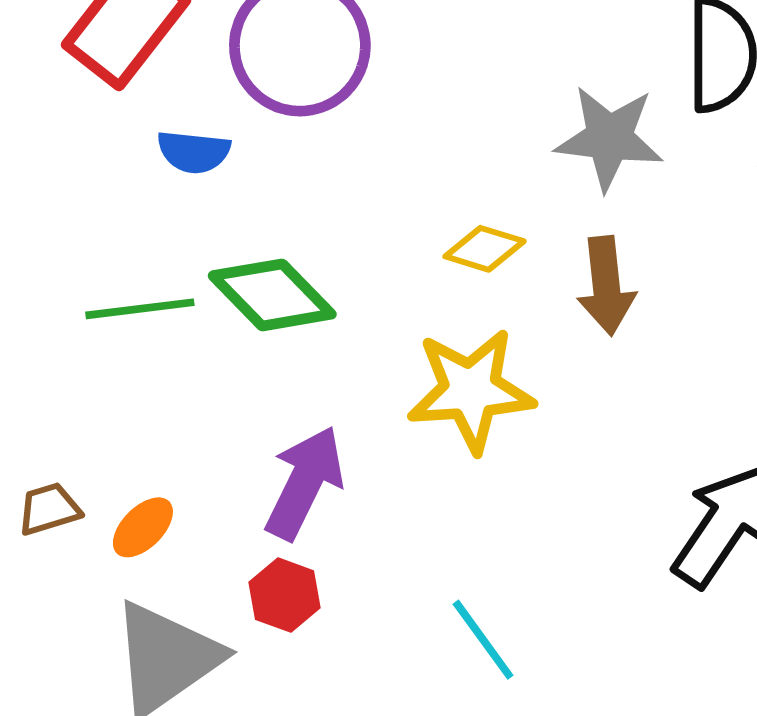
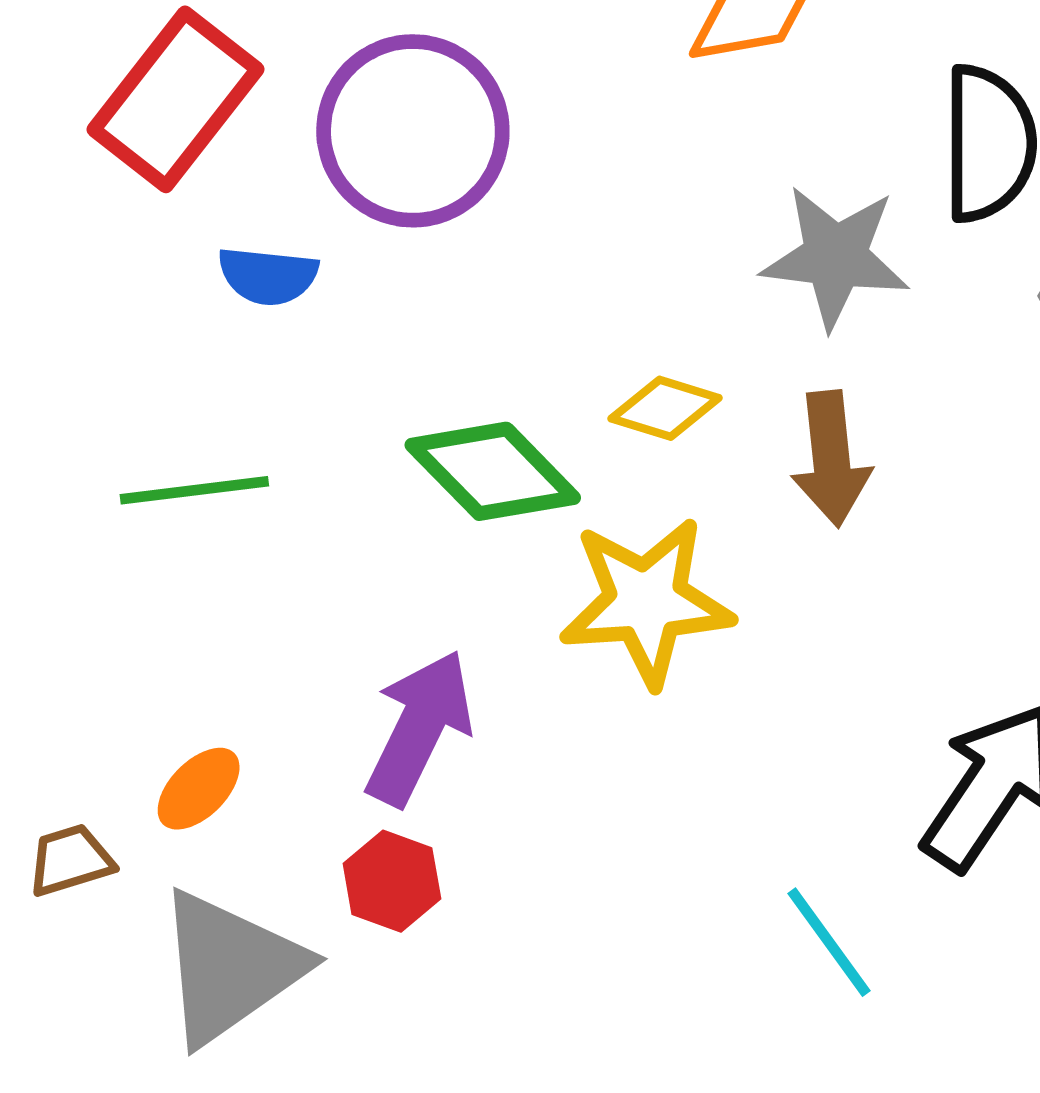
green diamond: (272, 295) -> (493, 471), moved
brown trapezoid: (49, 509) -> (70, 860), moved
cyan line: (483, 640) -> (829, 942), moved

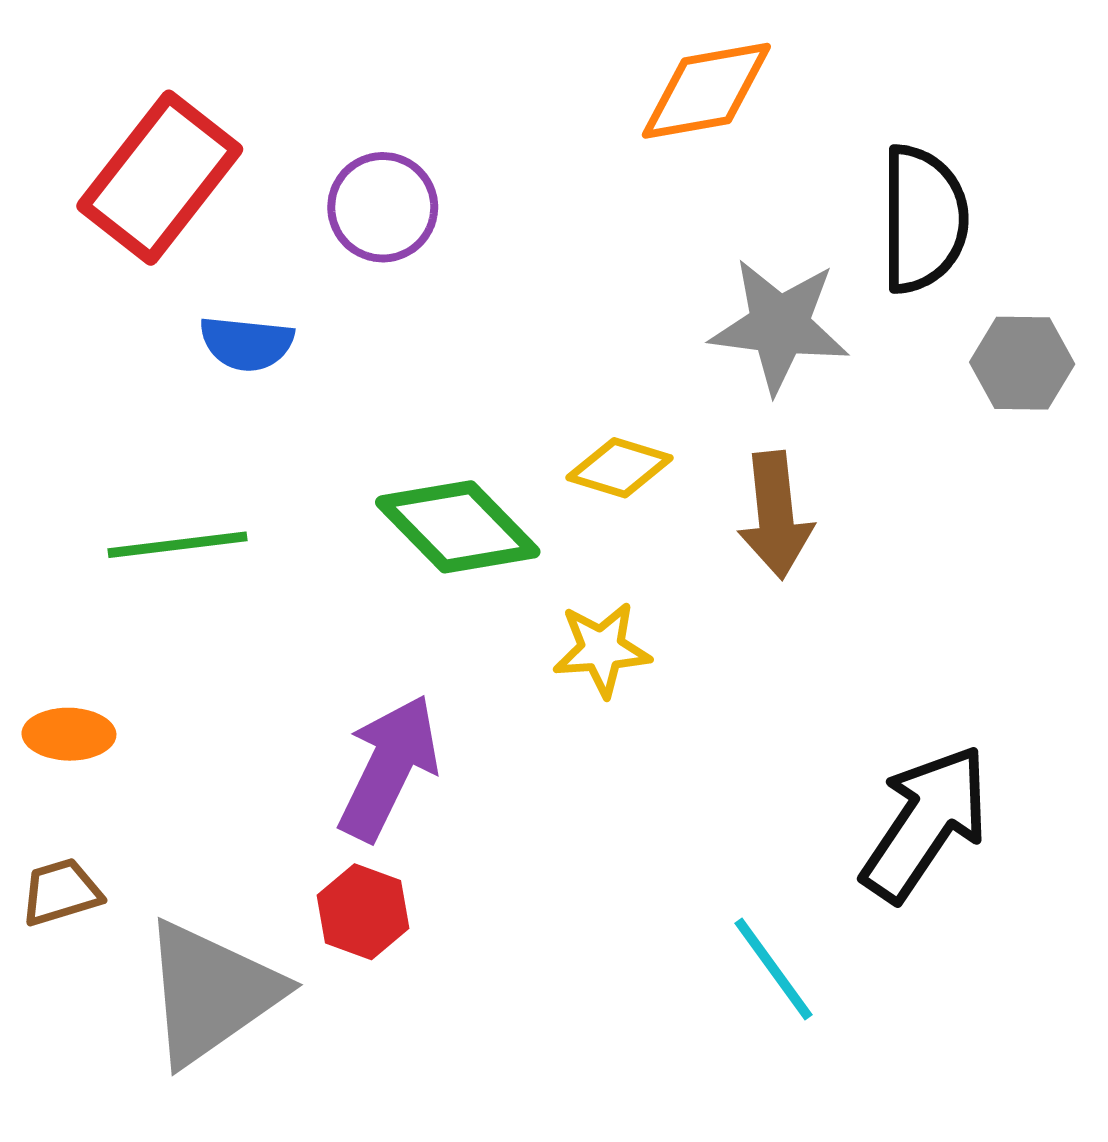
purple circle: (413, 131) -> (383, 207), size x0.6
yellow star: (646, 602) -> (602, 649), size x0.6
orange ellipse: (199, 789) -> (69, 734), moved, turned 46

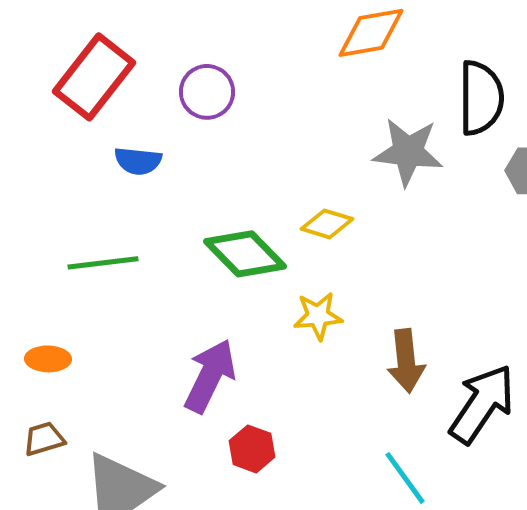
brown arrow: (775, 515) -> (406, 361), moved
red hexagon: (363, 912) -> (252, 449), moved

